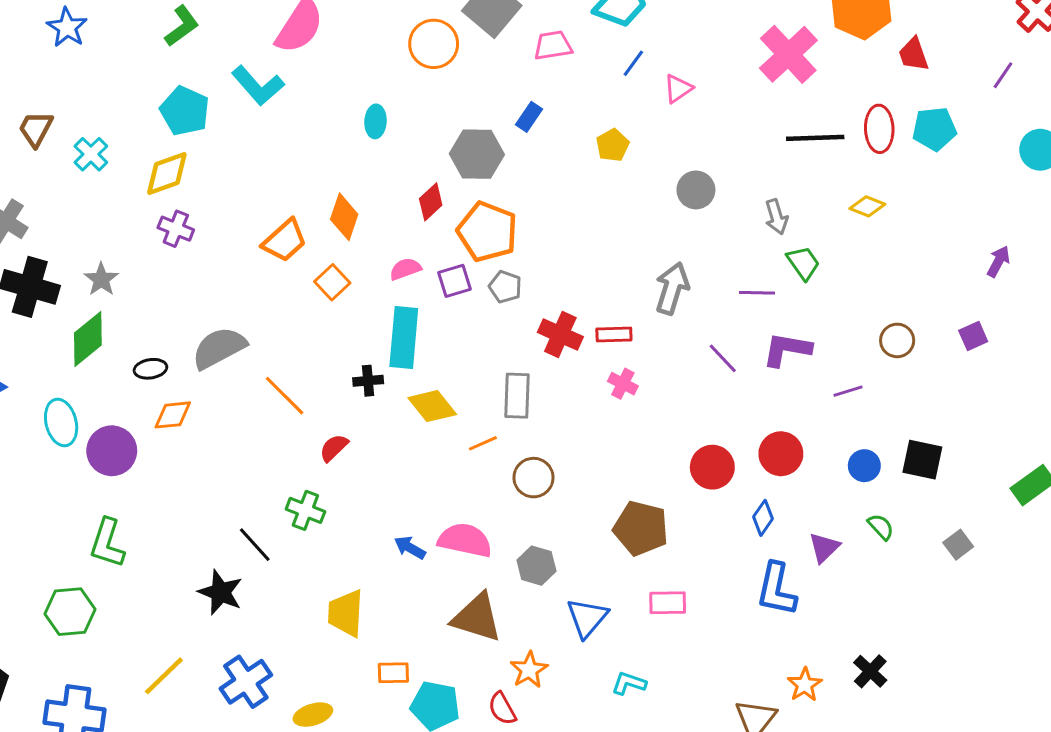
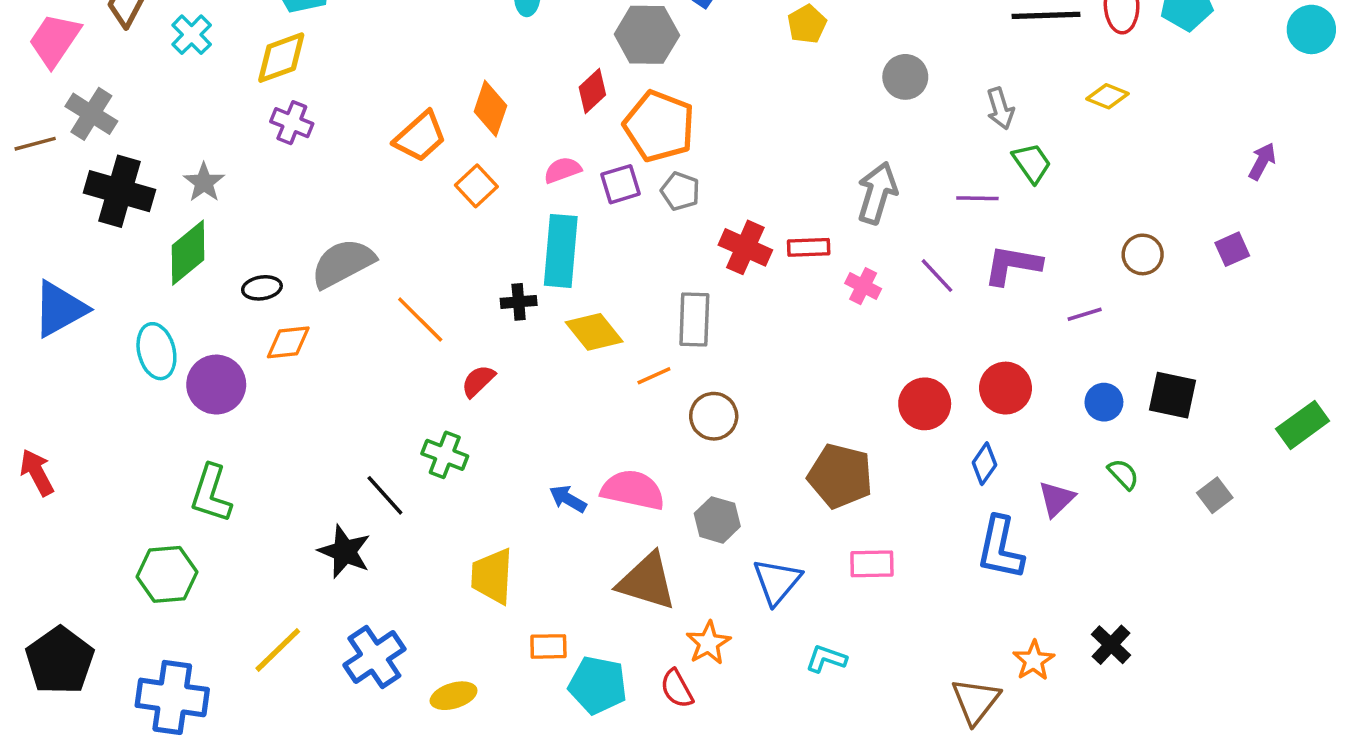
pink cross: (623, 384) -> (863, 286), moved

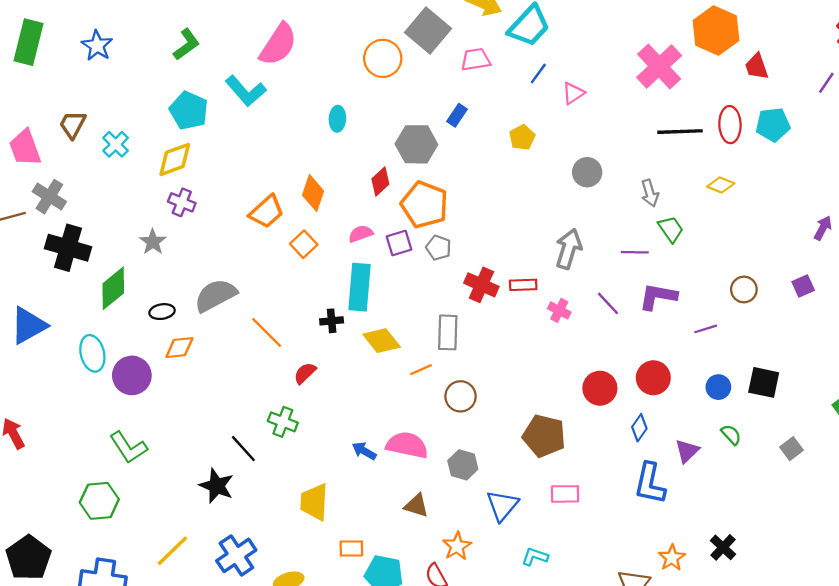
pink trapezoid: (54, 40) -> (25, 148), turned -54
gray star: (204, 182) -> (153, 242), moved
green L-shape: (211, 494) -> (128, 447), turned -51
brown triangle: (647, 581) -> (416, 506), size x0.6

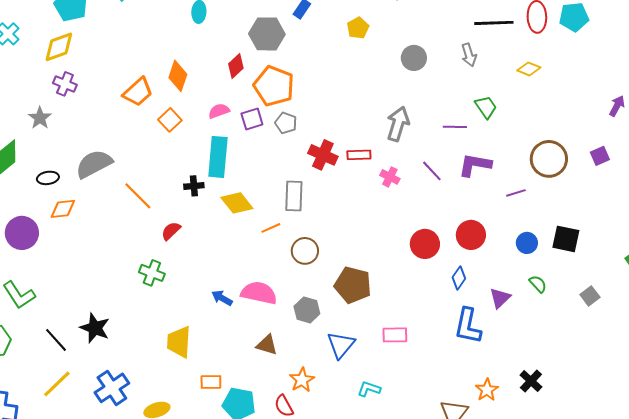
gray arrow: (650, 193) -> (469, 55), moved
brown circle: (744, 289) -> (549, 159), size x1.6
brown pentagon: (544, 436) -> (353, 285), moved
black line: (243, 449) -> (56, 340), moved

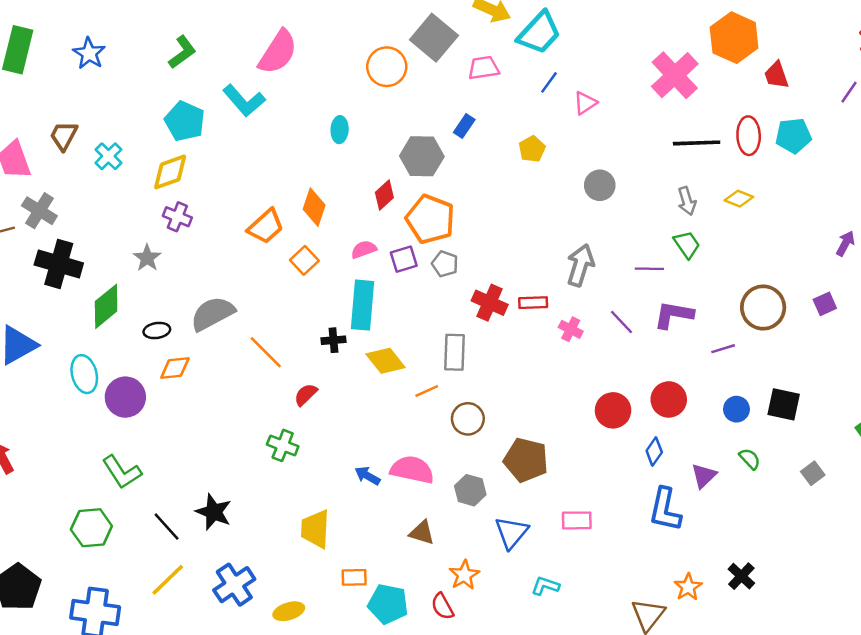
gray arrow: (469, 55) -> (687, 201), moved

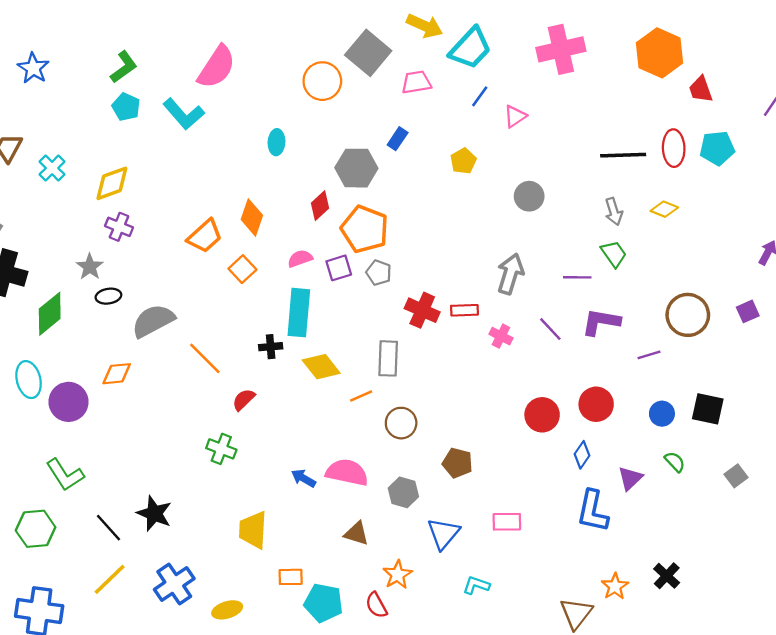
pink cross: (675, 75) -> (561, 49), moved, turned 30
cyan pentagon: (185, 121) -> (126, 107), moved, size x0.7
black ellipse: (157, 330) -> (108, 296), moved
brown pentagon: (526, 460) -> (457, 463), size x0.7

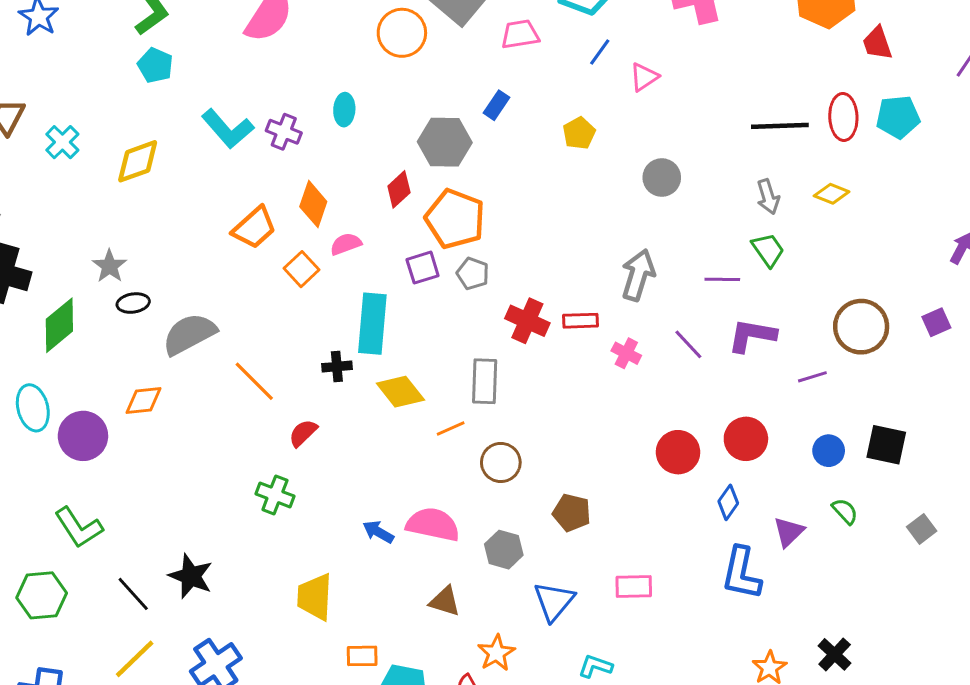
cyan L-shape: (184, 114) -> (228, 129), moved
purple cross: (119, 227) -> (284, 132), moved
pink semicircle: (300, 259) -> (346, 244), moved

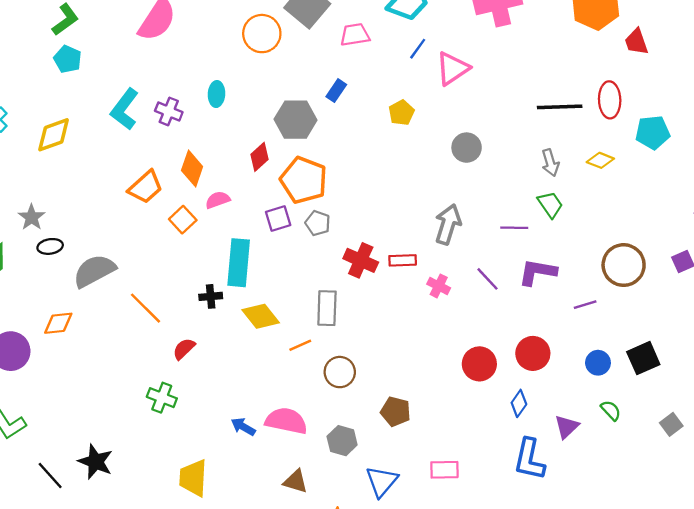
pink triangle: (644, 77) -> (453, 68), size x1.5
cyan pentagon: (898, 117) -> (653, 132), moved
cyan L-shape: (228, 129) -> (125, 109), turned 78
black square: (886, 445) -> (643, 358), turned -36

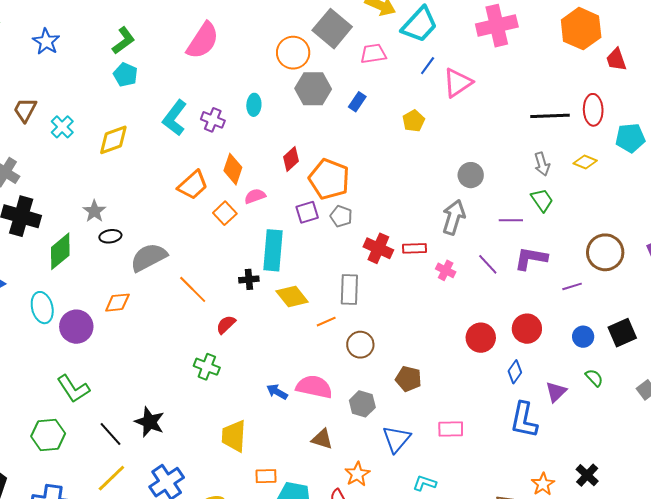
gray hexagon: (296, 120) -> (313, 89), moved
gray circle: (467, 148) -> (471, 175), moved

